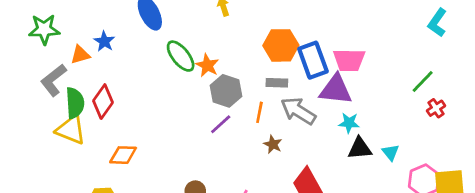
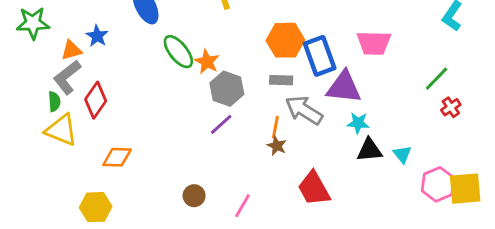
pink trapezoid: (349, 60) -> (374, 43), moved
gray L-shape: (54, 80) -> (67, 77), moved
green semicircle: (75, 103) -> (54, 102), moved, size x0.6
orange line: (259, 112) -> (275, 127), moved

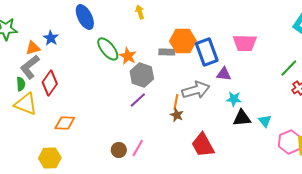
gray rectangle: (281, 80) -> (167, 52), moved
purple triangle: (344, 87) -> (224, 74), size x0.6
gray arrow: (304, 110) -> (196, 90), turned 132
pink line: (243, 206) -> (138, 148), moved

